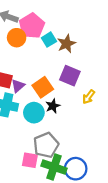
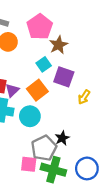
pink pentagon: (32, 26) -> (40, 27), moved
cyan square: (49, 40) -> (44, 64), moved
black star: (53, 106) -> (62, 138), moved
blue circle: (76, 169) -> (87, 168), moved

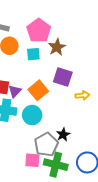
cyan square: (44, 64) -> (33, 54), moved, turned 32
yellow arrow: (84, 97) -> (82, 95), turned -128

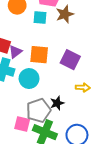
purple square: (63, 77) -> (70, 60), moved
orange square: (38, 90) -> (39, 55), turned 36
yellow arrow: (82, 95) -> (83, 87), moved

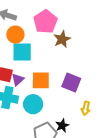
cyan square: (40, 17) -> (22, 52), moved, size x1.5
yellow arrow: (83, 87) -> (86, 108), turned 104

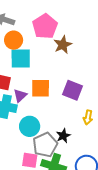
purple triangle: (18, 80) -> (20, 96), moved
cyan circle: (33, 104) -> (30, 126), moved

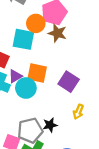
orange circle: (14, 40) -> (36, 23), moved
brown star: (63, 45) -> (57, 33), moved, turned 30
cyan circle: (30, 126) -> (26, 88), moved

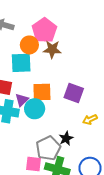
yellow arrow: (78, 112) -> (90, 119), turned 56

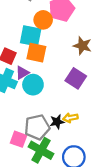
brown star: (52, 49) -> (82, 46), moved
orange square: (42, 92) -> (36, 53), moved
yellow arrow: (90, 119) -> (70, 118), moved

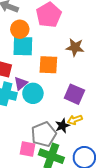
orange circle: (43, 20) -> (20, 29), moved
orange square: (36, 53) -> (48, 65), moved
purple square: (76, 78) -> (74, 94), moved

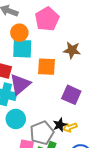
purple triangle: (21, 83) -> (20, 84), size x1.6
cyan circle: (33, 93) -> (16, 119), moved
yellow arrow: (75, 120) -> (70, 127), moved

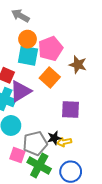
pink pentagon: (47, 19) -> (50, 49), moved
orange square: (46, 67) -> (50, 77), turned 30
purple square: (71, 95) -> (70, 109), turned -30

